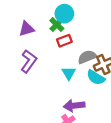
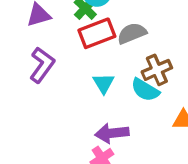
red rectangle: (64, 41) -> (97, 33), size x1.5
gray semicircle: (87, 57) -> (132, 33), moved

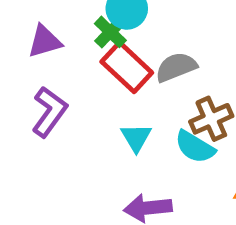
red rectangle: (97, 33) -> (127, 67), turned 64

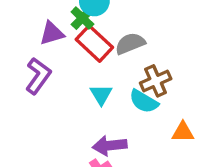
purple triangle: (45, 41) -> (52, 33), moved

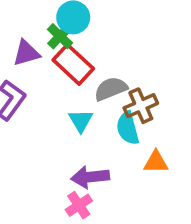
gray semicircle: (130, 43) -> (111, 89), moved
cyan semicircle: (144, 101) -> (128, 128), turned 44
orange triangle: (183, 132) -> (156, 162), moved

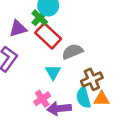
brown cross: (141, 106) -> (92, 79), moved
cyan semicircle: (128, 128) -> (83, 98), moved
pink cross: (79, 205) -> (42, 99), moved

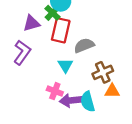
red rectangle: (48, 36) -> (61, 30), turned 60
cyan semicircle: (83, 98) -> (88, 102), moved
pink cross: (42, 99) -> (55, 91), turned -35

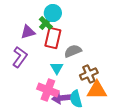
pink cross: (55, 91) -> (48, 90), size x1.5
orange triangle: (112, 91) -> (97, 90), size x1.5

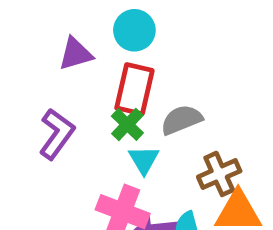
green cross: (46, 23) -> (127, 124), moved
purple triangle: (28, 32) -> (76, 54), moved

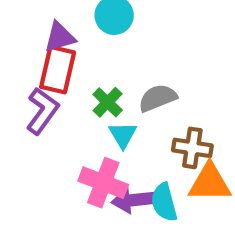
red rectangle: (134, 89) -> (58, 70), moved
brown cross: (219, 174) -> (192, 148), turned 33

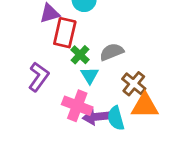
red rectangle: (58, 70) -> (65, 33), moved
purple L-shape: (42, 111) -> (39, 77), moved
brown cross: (192, 148) -> (134, 84), turned 30

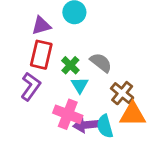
red rectangle: (65, 33) -> (41, 55), moved
gray semicircle: (112, 52) -> (101, 63), turned 60

